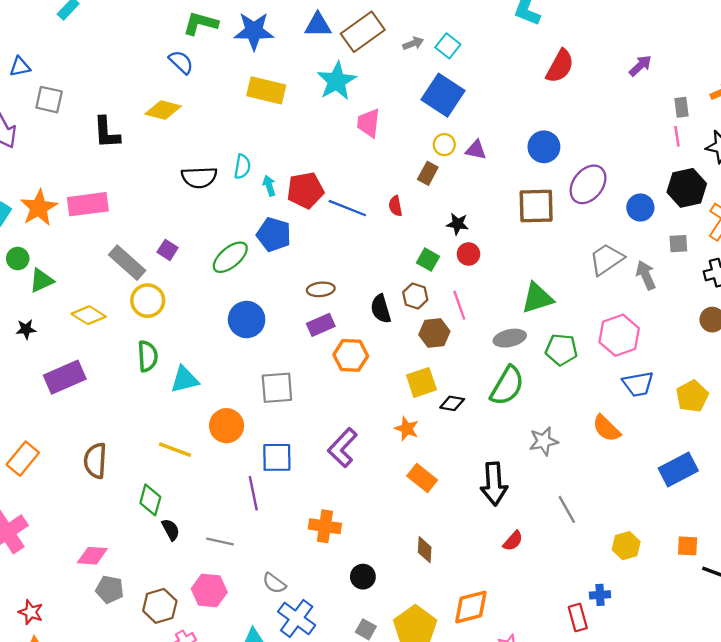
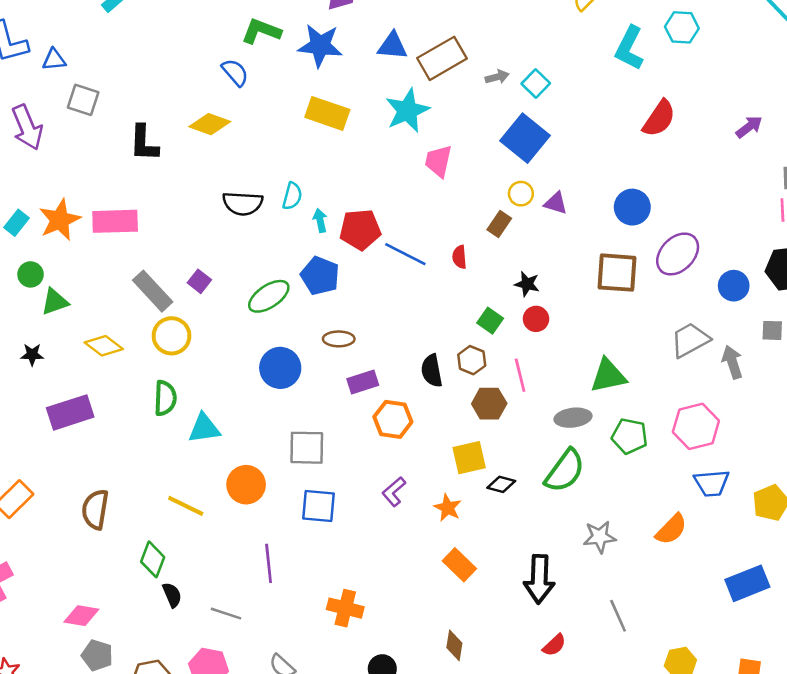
brown ellipse: (321, 289) -> (339, 339), moved
orange semicircle: (606, 428) -> (671, 529), turned -96
purple L-shape: (343, 448) -> (394, 492), moved, size x0.7
blue square: (277, 457) -> (319, 506), moved

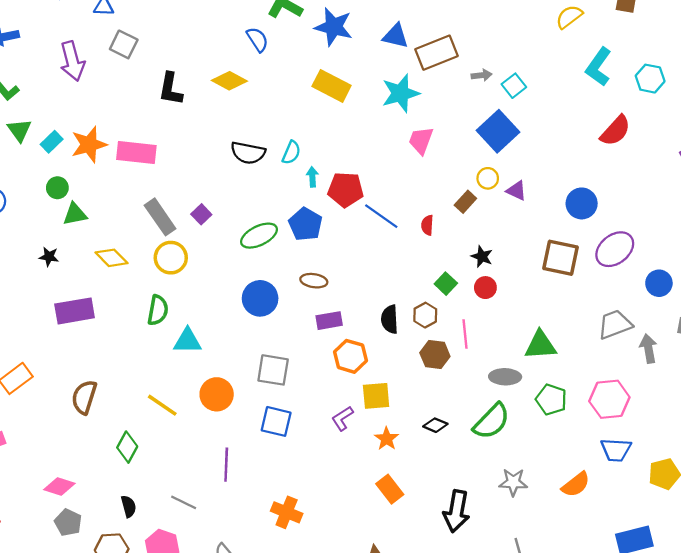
cyan hexagon: (682, 27) -> (650, 79), moved
yellow square: (469, 458) -> (376, 396), moved
black semicircle: (172, 595) -> (129, 506), moved

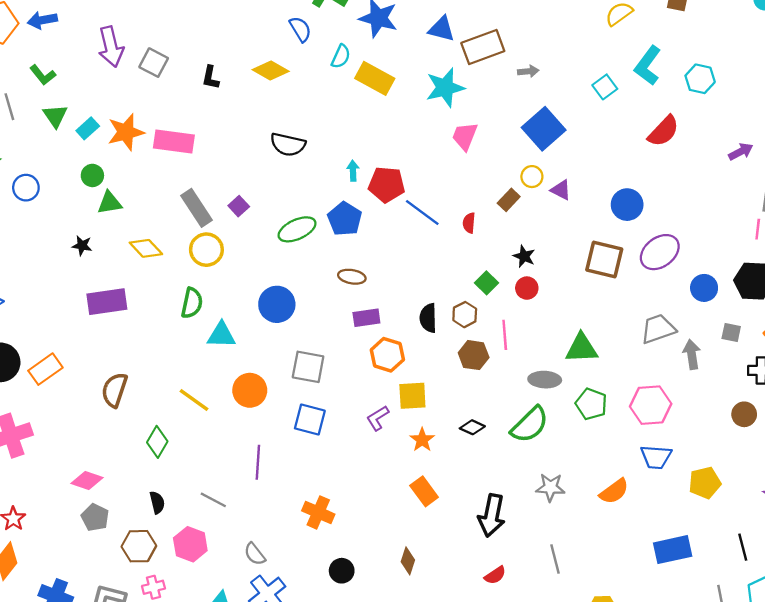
gray square: (124, 44) -> (154, 63), moved
cyan square: (514, 86) -> (605, 87), moved
black L-shape: (171, 89) -> (210, 77), size x0.7
cyan semicircle: (291, 153) -> (341, 56), moved
blue circle: (260, 298) -> (277, 304), moved

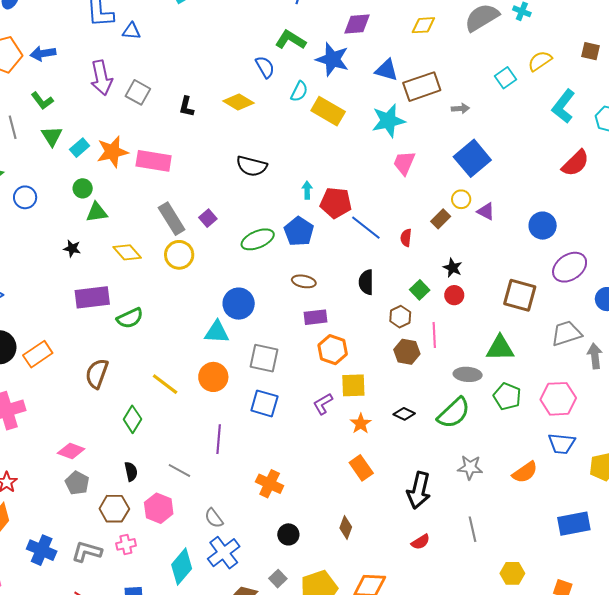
cyan square: (605, 87) -> (506, 78), moved
brown square: (604, 259) -> (520, 295), moved
green semicircle: (192, 303) -> (130, 318), moved, turned 52
black semicircle: (428, 318) -> (366, 282), moved
cyan triangle: (221, 335) -> (217, 332), moved

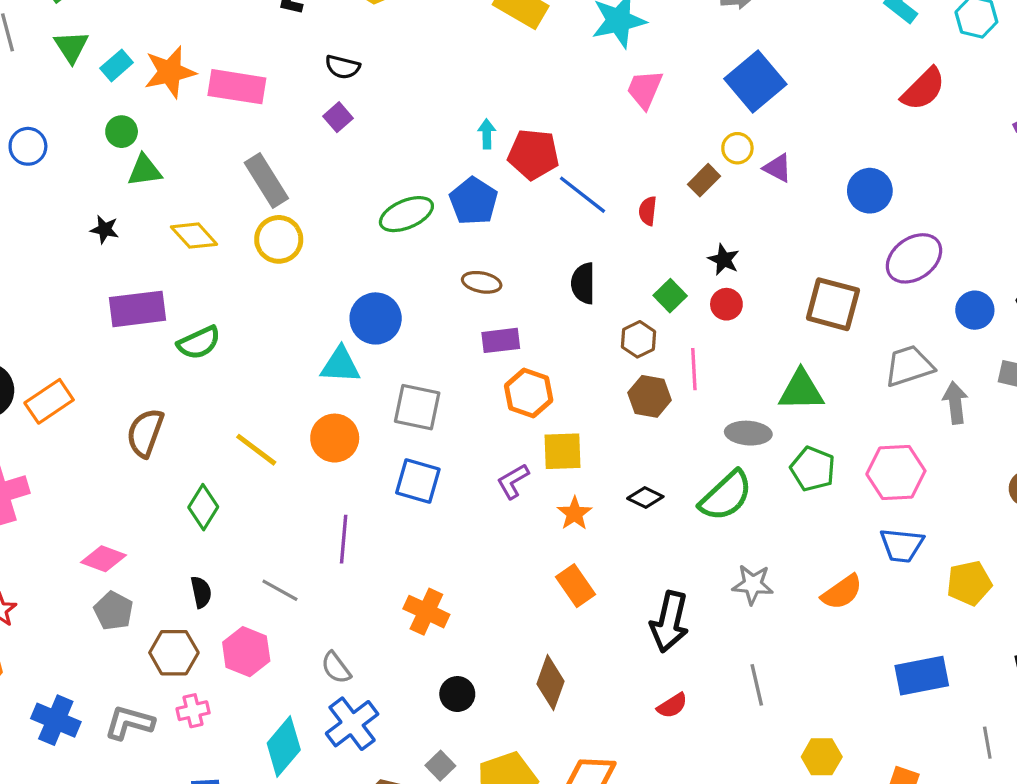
black semicircle: (252, 166) -> (343, 67), moved, size x0.7
purple square: (208, 218) -> (338, 117), moved
brown diamond: (346, 527) -> (551, 683), size x1.4

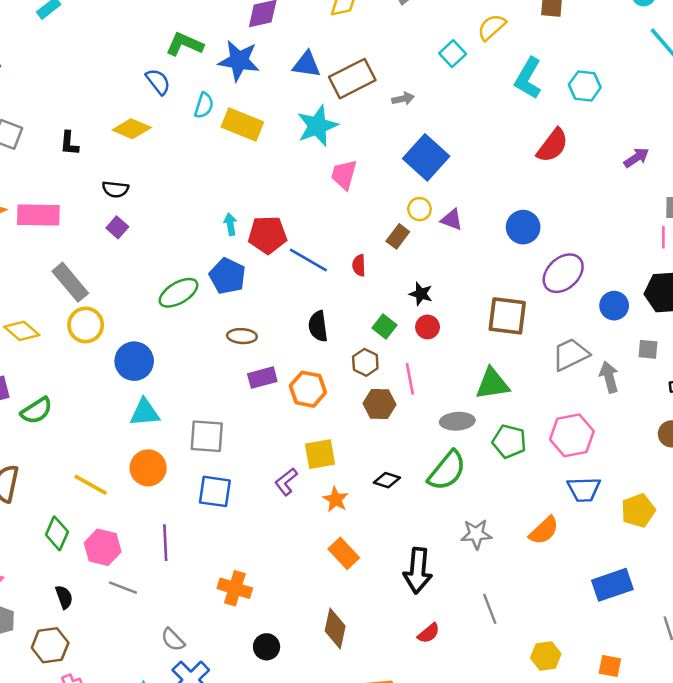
blue circle: (376, 318) -> (134, 361), moved
orange hexagon: (529, 393) -> (308, 389), moved
pink hexagon: (246, 652) -> (103, 547), moved

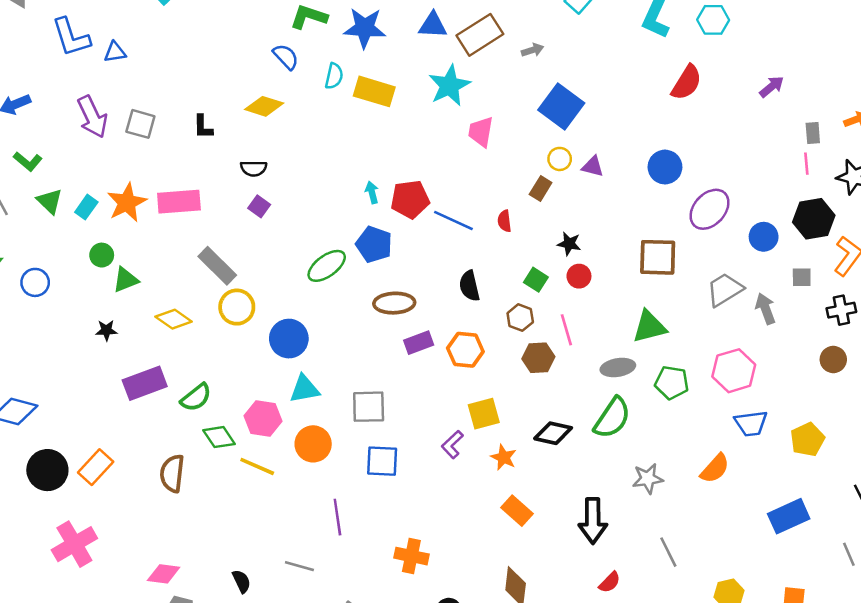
brown ellipse: (242, 336) -> (394, 303), size x1.4
black diamond: (387, 480) -> (553, 433), size x1.4
green diamond: (57, 533) -> (219, 437), moved, turned -52
pink hexagon: (103, 547) -> (263, 419), moved

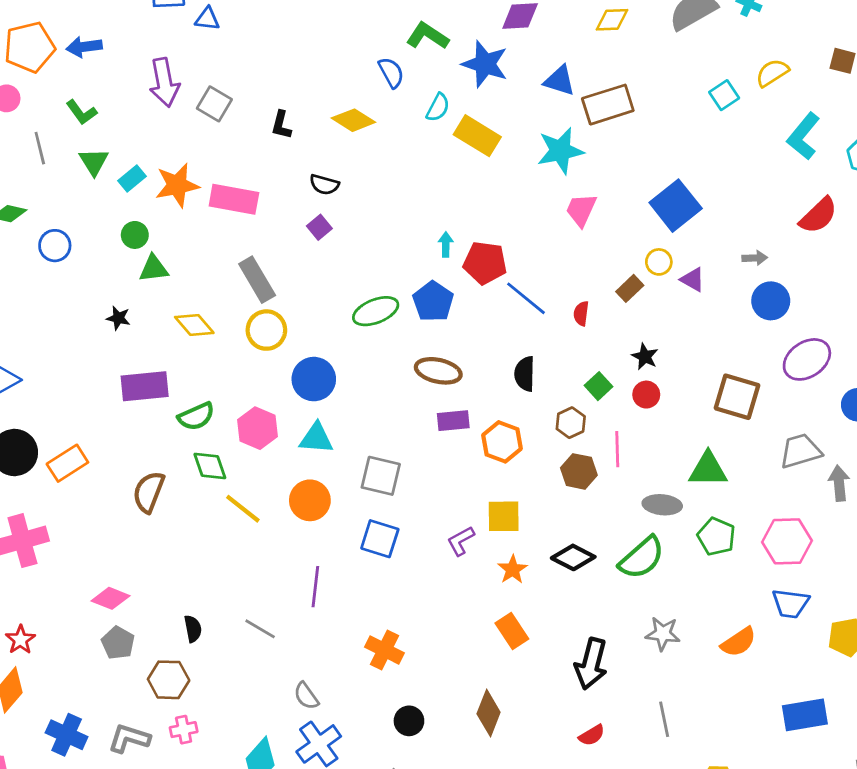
gray arrow: (533, 50) -> (755, 258), moved
pink hexagon: (263, 419) -> (258, 428), moved

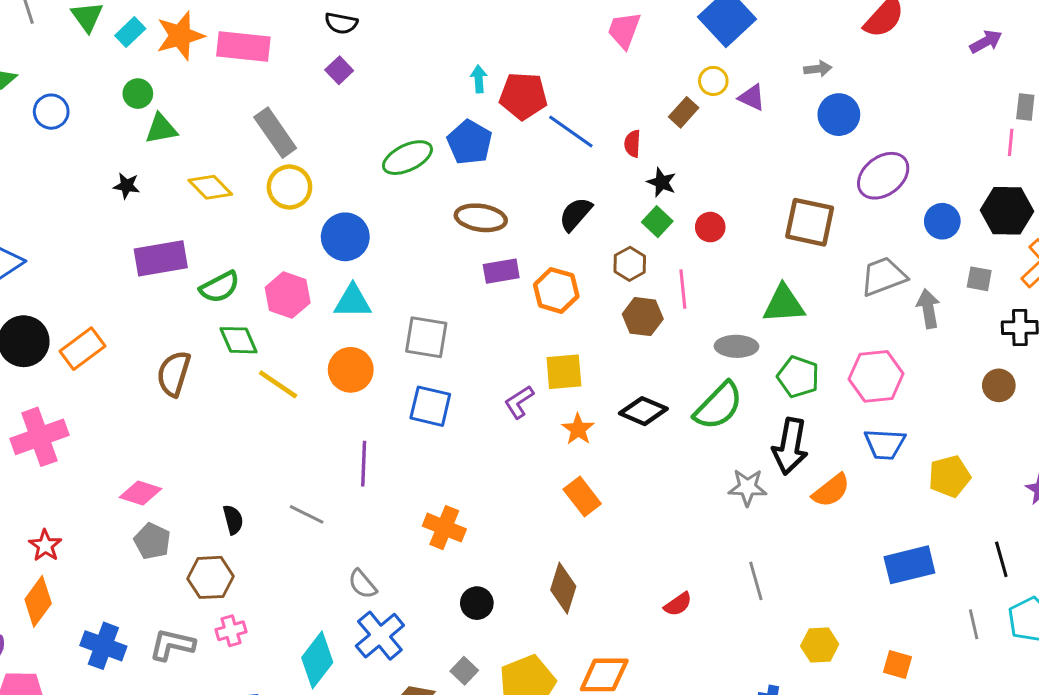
black star: (645, 357) -> (662, 182), moved
black semicircle: (525, 374) -> (576, 214), turned 44
black arrow: (591, 664) -> (790, 446), moved

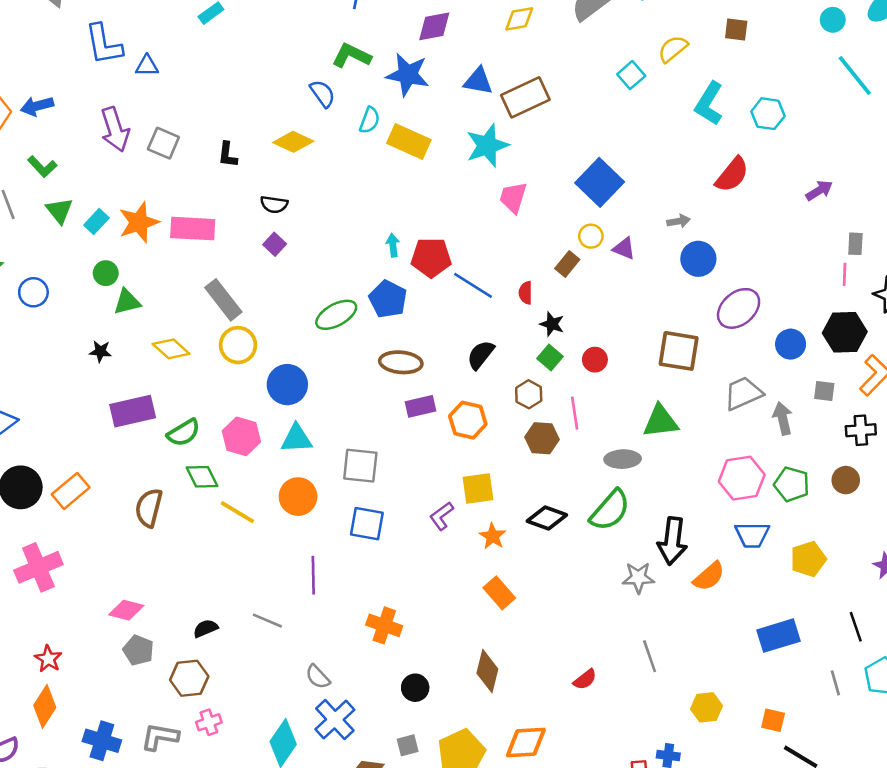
green pentagon: (798, 377) -> (792, 484), moved
black semicircle: (233, 520) -> (206, 628), turned -95
gray square: (464, 671) -> (408, 745), turned 35

